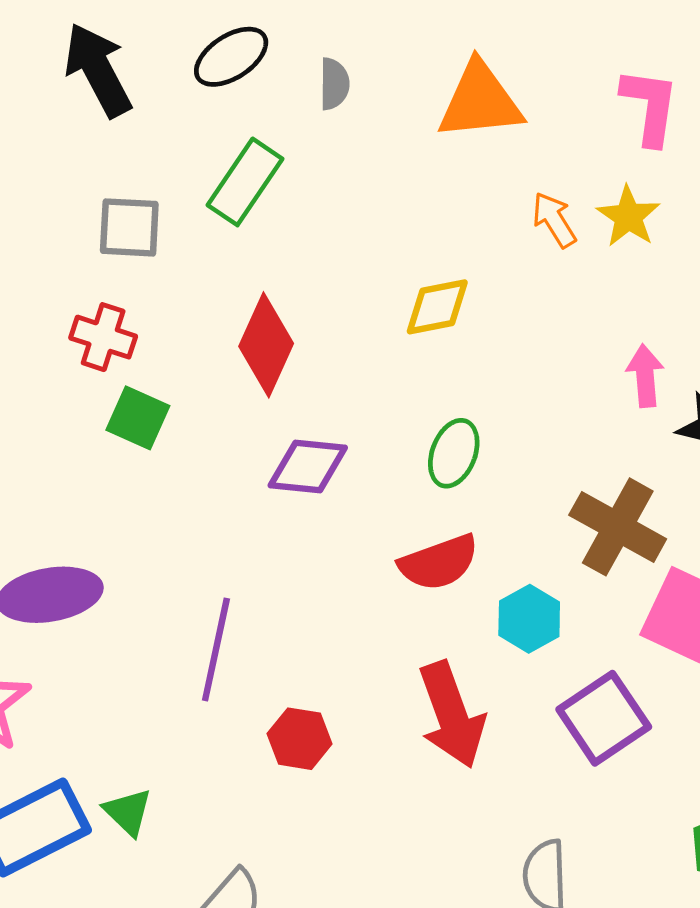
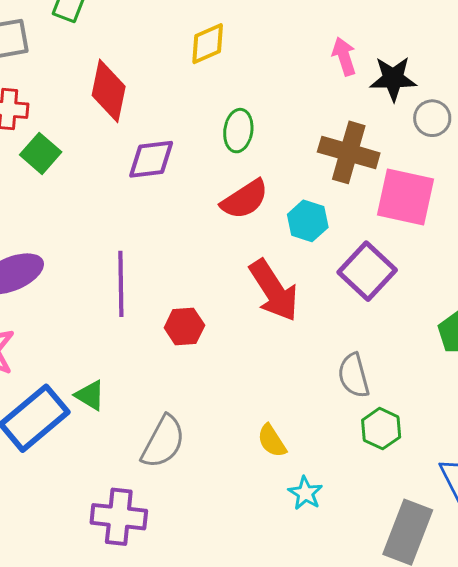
green square: (138, 418) -> (41, 153), turned 30

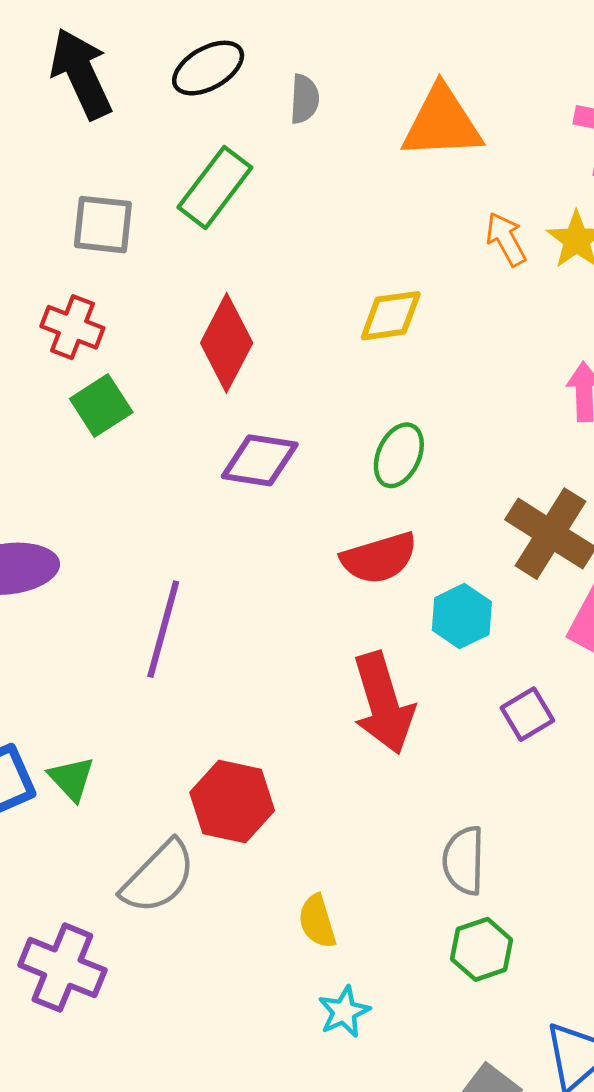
purple square: (367, 271) -> (527, 714), size x0.6
red hexagon: (184, 326) -> (232, 802), moved, size x1.4

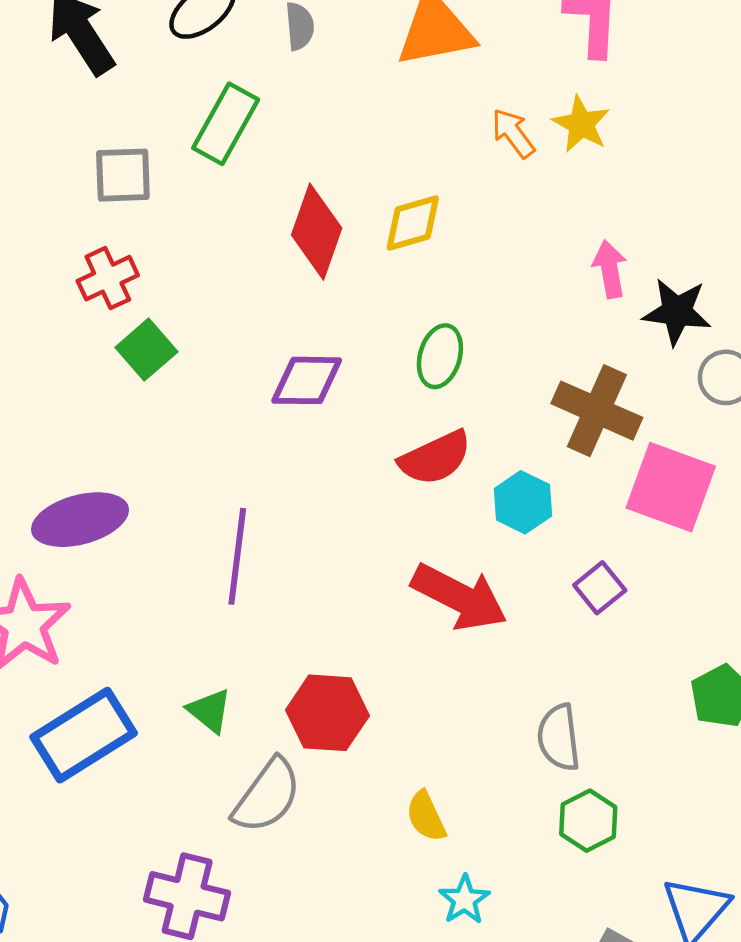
red cross: (72, 327) -> (108, 278), turned -38
red diamond: (227, 343) -> (317, 232), moved
red arrow: (383, 703) -> (459, 597), turned -38
green triangle: (71, 779) -> (209, 711), moved

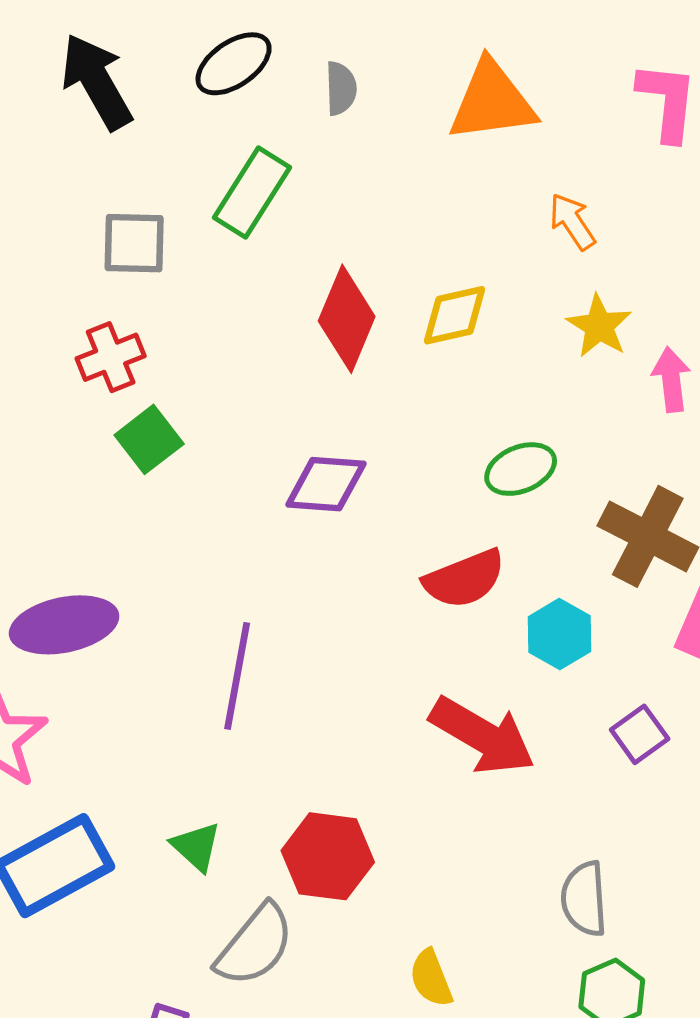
yellow star: (581, 124) -> (599, 326), moved
green ellipse: (440, 356) -> (521, 469), moved, turned 48

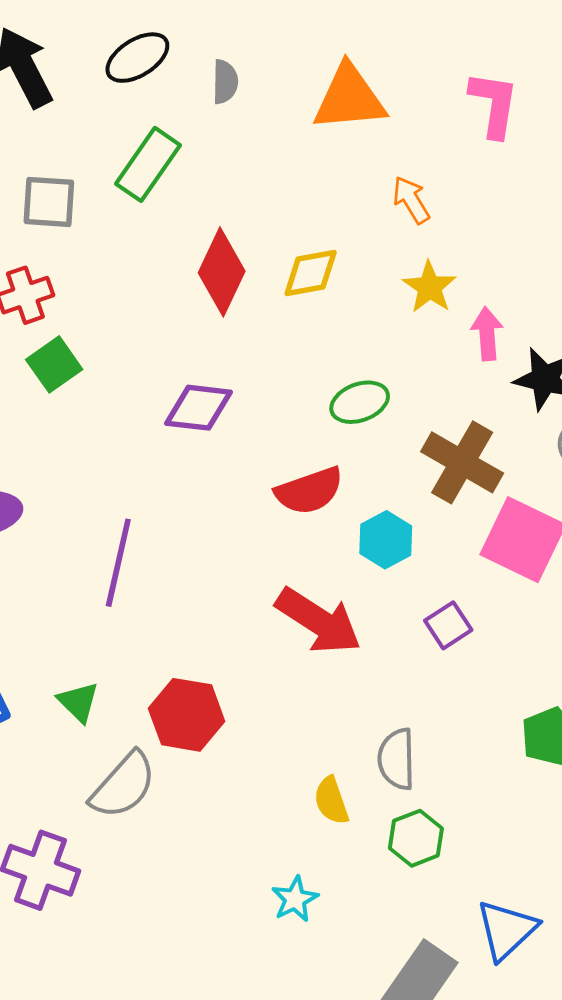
yellow semicircle: (431, 978) -> (331, 801), moved

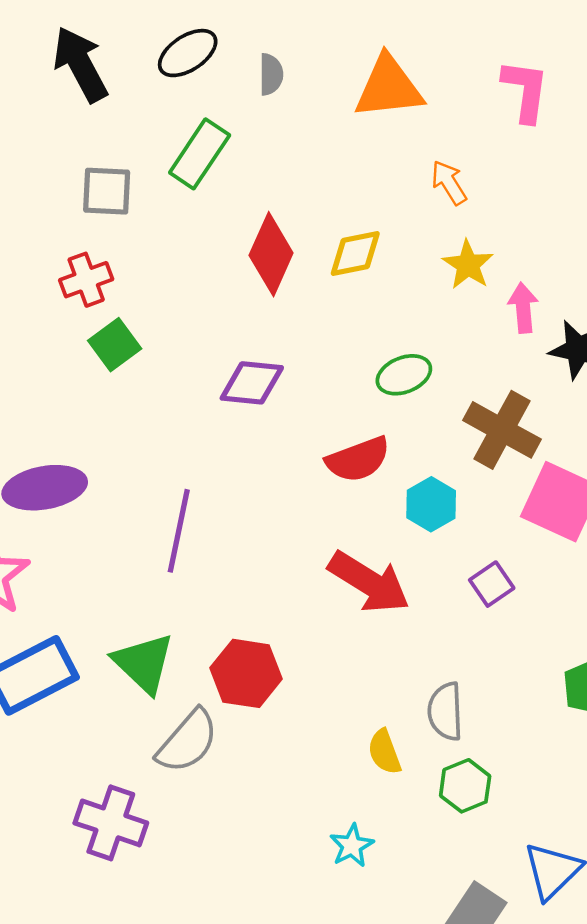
green triangle: (78, 702) -> (144, 663), size x1.6

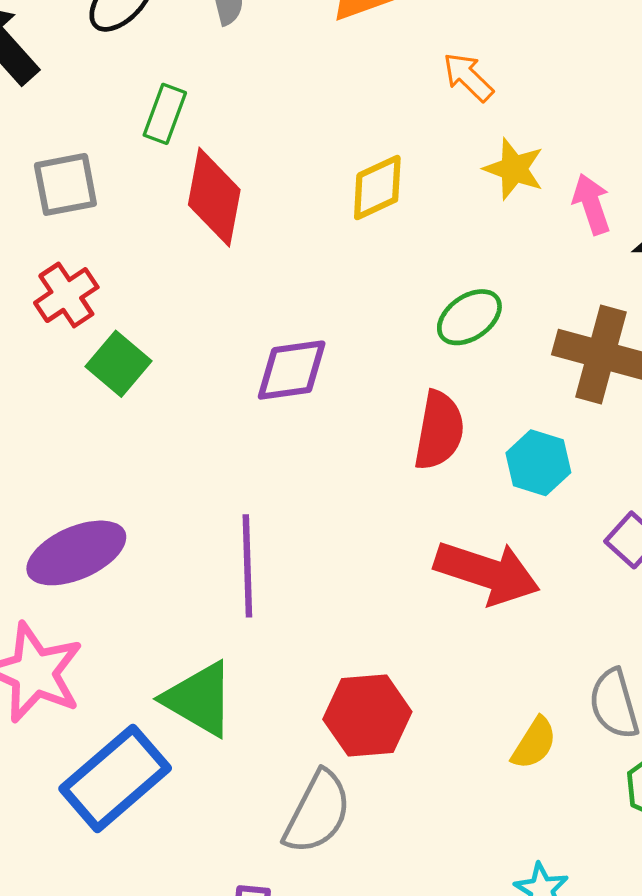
green rectangle: (200, 154) -> (165, 114), size x0.7
red diamond: (271, 254) -> (214, 197), moved
red semicircle: (358, 459) -> (439, 430), turned -46
green triangle: (144, 663) -> (199, 699), moved
yellow semicircle: (384, 752) -> (534, 743), moved, turned -114

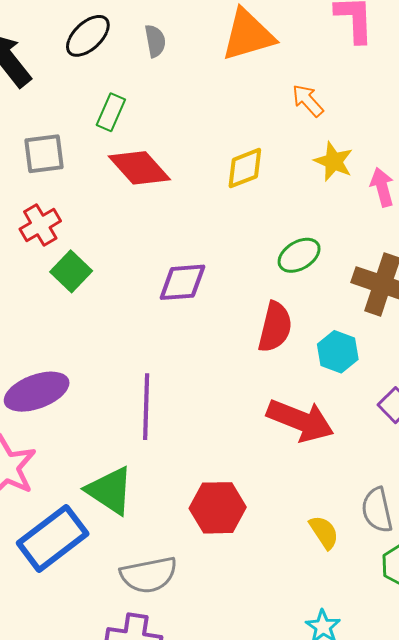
red diamond: (214, 197) -> (139, 168), turned -56
yellow semicircle: (534, 743) -> (324, 532), turned -69
gray semicircle: (317, 812) -> (149, 575), moved, turned 48

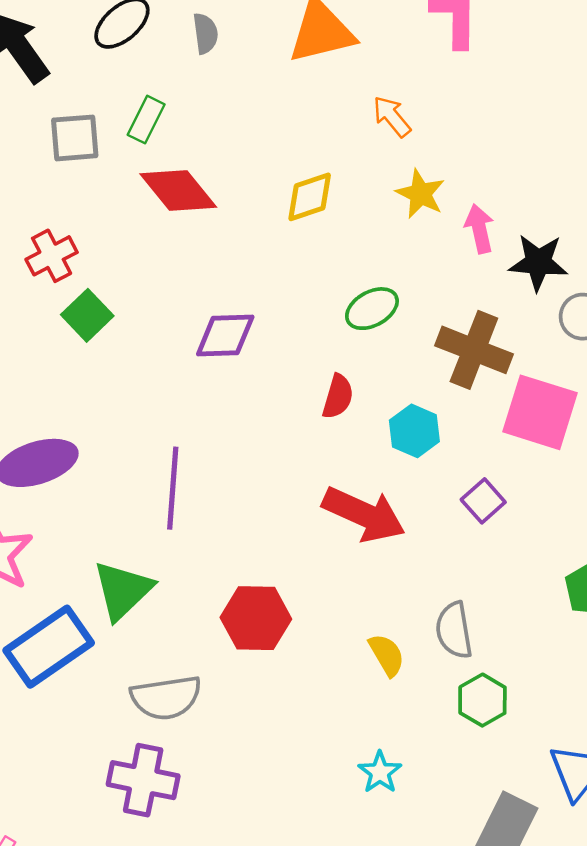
gray square: (44, 154) -> (75, 138), moved
red semicircle: (275, 327) -> (338, 397), size x0.7
green triangle: (110, 491) -> (123, 590), turned 40

